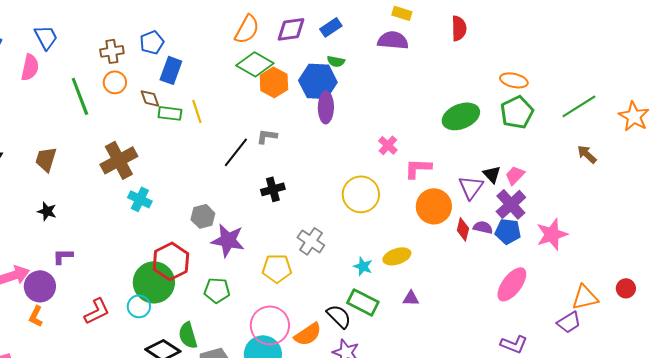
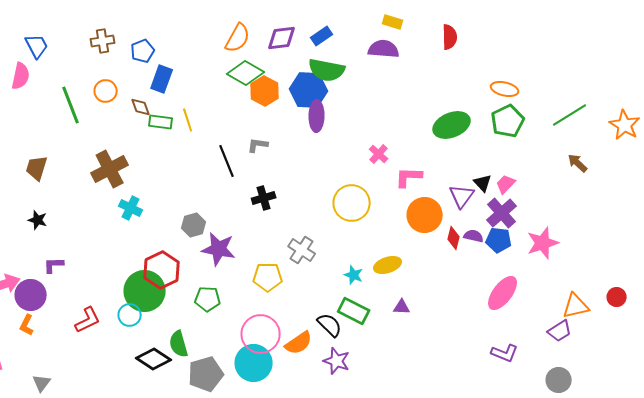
brown cross: (112, 51) -> (103, 41), moved
green semicircle: (336, 61) -> (327, 70), size x2.0
black line: (236, 152) -> (227, 161), turned -60

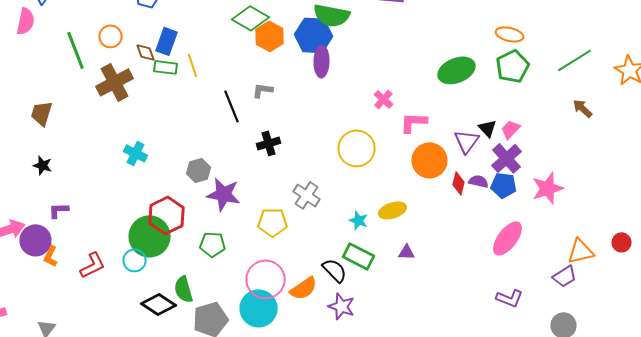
blue rectangle: (162, 79) -> (166, 41), moved
brown cross: (110, 169) -> (114, 82), moved
orange L-shape: (27, 325) -> (50, 256), moved

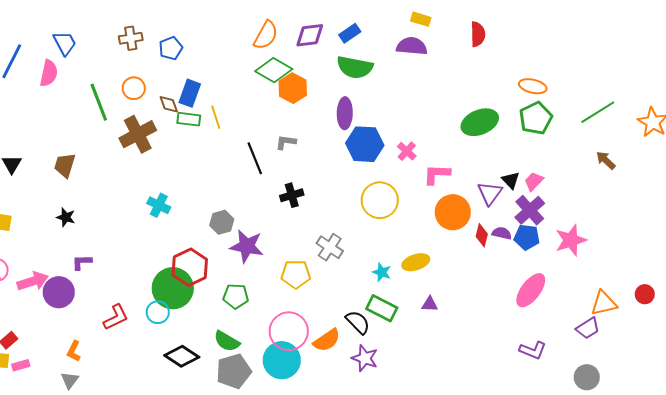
blue hexagon: (314, 35) -> (365, 144), moved
orange L-shape: (50, 256) -> (74, 351), moved
green semicircle: (184, 289) -> (227, 341), moved, turned -44

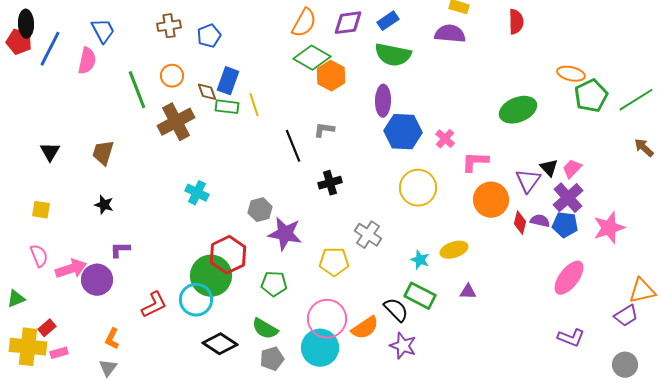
green pentagon: (536, 118) -> (591, 96), moved
cyan circle: (158, 312) -> (196, 300), size x1.4
gray pentagon: (234, 371) -> (272, 359), size x0.7

